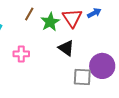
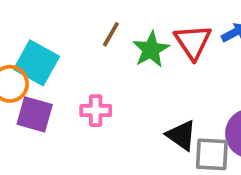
black triangle: (66, 48) -> (181, 135), moved

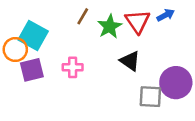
purple square: (35, 114) -> (32, 70), turned -30
black triangle: (181, 135) -> (130, 61), moved

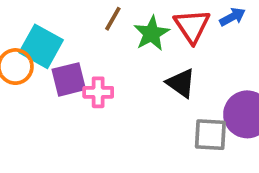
purple square: (32, 70) -> (69, 79), moved

